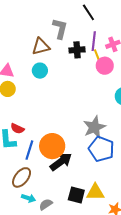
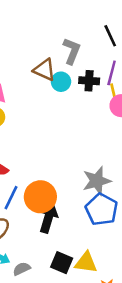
brown triangle: (41, 46) -> (44, 70), turned 30
cyan circle: (40, 71) -> (61, 82), moved
black arrow: (61, 162) -> (48, 218), turned -45

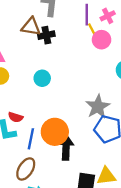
black cross: (89, 81) -> (46, 35), moved
cyan circle: (61, 82) -> (42, 78), moved

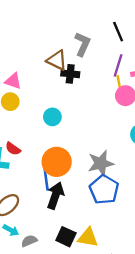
orange circle: (55, 132) -> (57, 162), moved
blue line: (31, 139) -> (46, 179), moved, turned -36

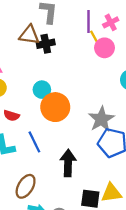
red semicircle: (13, 149) -> (11, 116), moved
orange circle: (57, 162) -> (55, 107), moved
blue line: (46, 179) -> (34, 142), moved

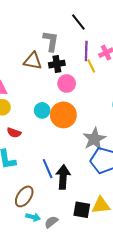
black cross: (46, 44) -> (57, 64), moved
pink circle: (105, 48) -> (67, 84), moved
orange circle: (55, 107) -> (63, 115), moved
blue line: (34, 142) -> (48, 169), moved

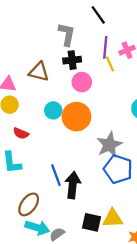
brown triangle: (33, 61) -> (39, 72), moved
cyan arrow: (33, 217) -> (37, 228), size x1.5

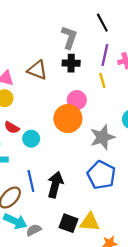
yellow line: (110, 64) -> (102, 80), moved
pink circle: (82, 82) -> (77, 100), moved
cyan circle: (53, 110) -> (31, 139), moved
gray star: (109, 145) -> (102, 137), moved
blue line: (56, 175) -> (31, 181), moved

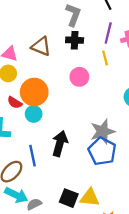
orange circle: (68, 119) -> (34, 92), moved
gray star: (102, 137) -> (103, 131), moved
black arrow: (55, 185) -> (60, 144), moved

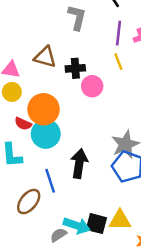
black cross: (75, 40) -> (75, 68), moved
cyan circle: (34, 114) -> (46, 134), size x1.5
cyan arrow: (16, 195) -> (77, 226), moved

